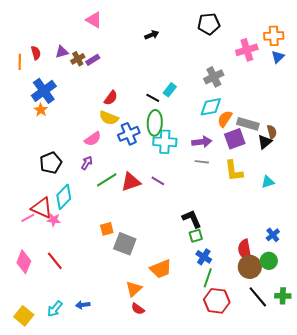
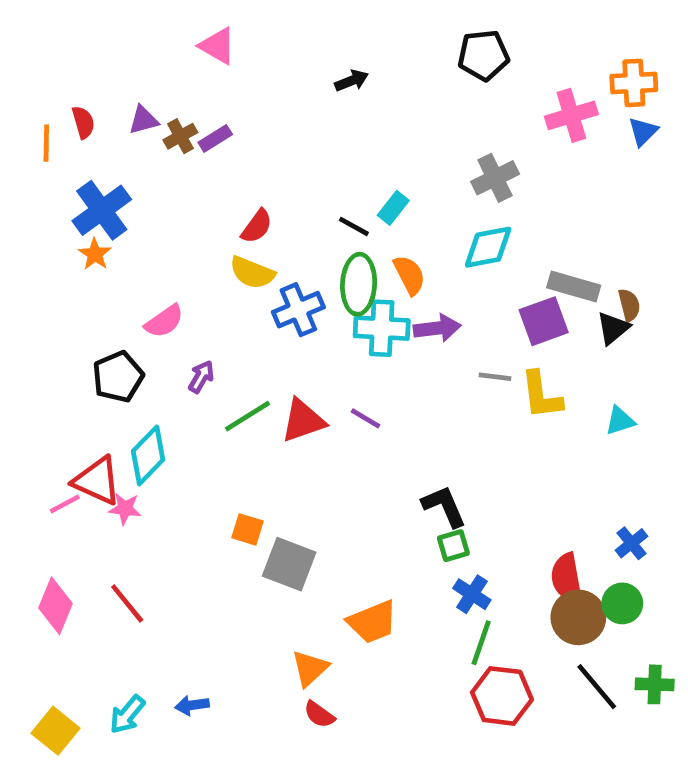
orange semicircle: (225, 119) -> (409, 275), moved, turned 120
pink semicircle: (93, 139) -> (164, 321), moved
purple arrow: (202, 142) -> (437, 328), moved
gray line: (202, 162) -> (495, 377), moved
orange square: (107, 229) -> (248, 529), turned 32

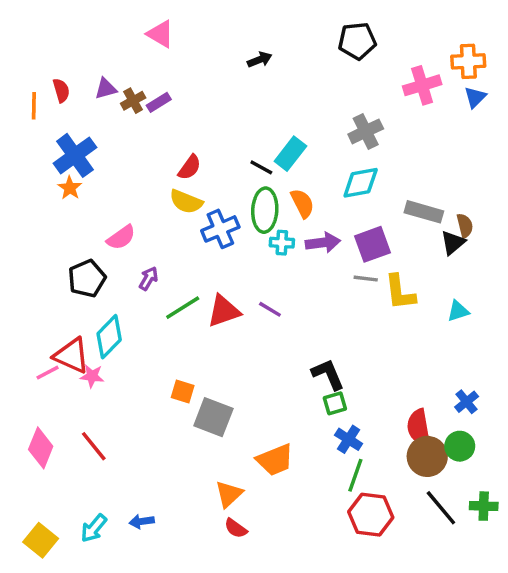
cyan rectangle: (393, 208) -> (290, 154), size x1.4
purple square: (544, 321) -> (373, 244), moved
cyan cross: (382, 328) -> (282, 243), size x0.6

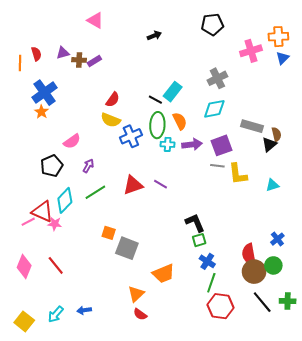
brown cross: (133, 101) -> (79, 60), turned 32
green line: (183, 308) -> (95, 192), moved

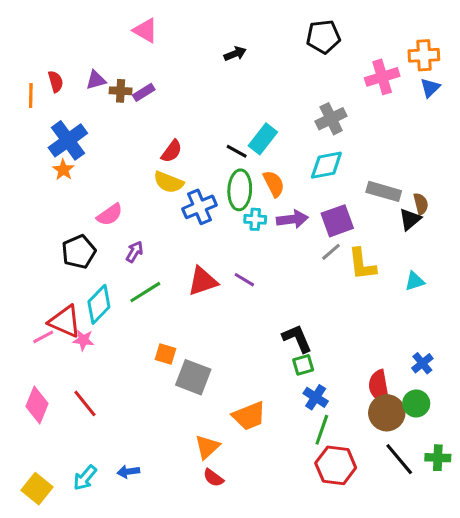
gray line: (217, 166) -> (331, 252), turned -48

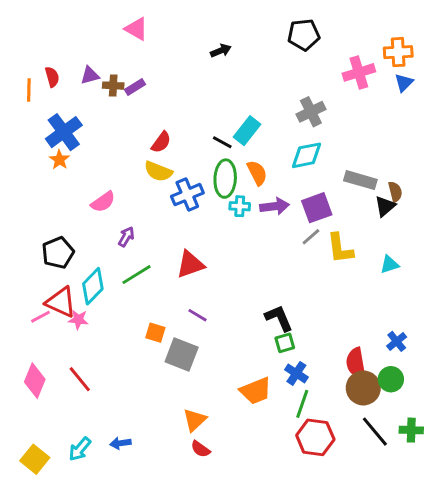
black pentagon: (79, 252) -> (58, 253), moved
purple line: (244, 280) -> (198, 315), moved
orange trapezoid: (249, 416) -> (256, 391), moved

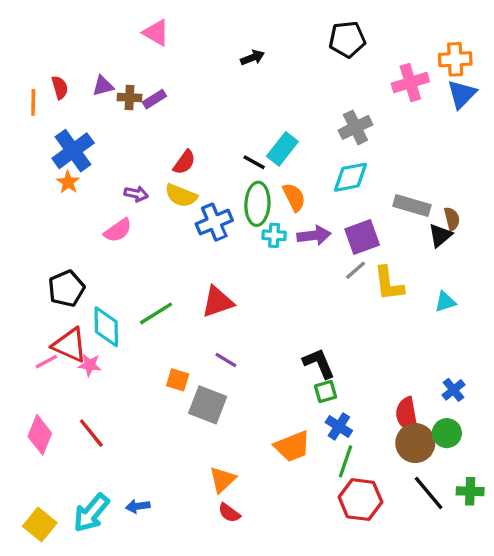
blue triangle: (404, 83) -> (462, 94), size x1.4
purple arrow: (126, 237) -> (136, 194), moved, turned 72
cyan diamond: (93, 286) -> (106, 327), turned -45
cyan arrow: (80, 449) -> (91, 513), size x1.4

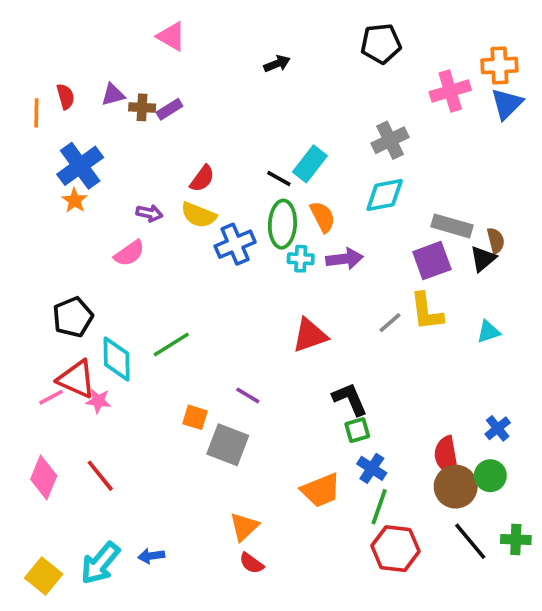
purple square: (362, 237) -> (432, 261), moved
gray line: (355, 270) -> (390, 323), moved
red triangle: (218, 302) -> (310, 335), moved

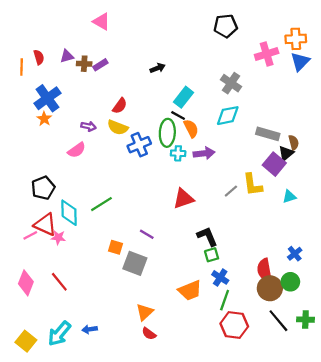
black arrow: (277, 64) -> (158, 68), moved
gray cross: (390, 140) -> (231, 83), turned -30
black line: (279, 179) -> (178, 116), moved
purple square: (432, 261) -> (274, 164), moved, turned -30

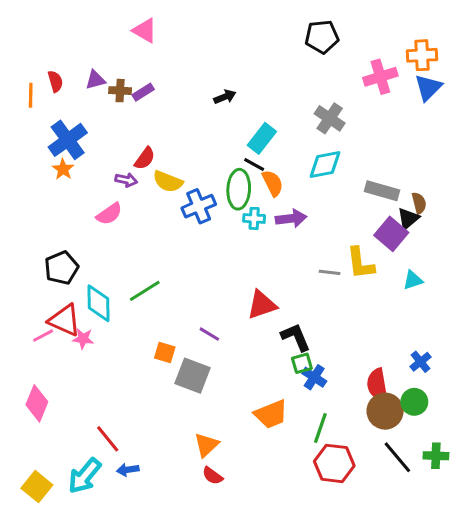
red semicircle: (120, 106) -> (145, 158), moved
gray line: (231, 191) -> (330, 272), turned 48
red triangle: (183, 199) -> (262, 305), moved
blue cross: (220, 277) -> (314, 377), moved
red line: (59, 282) -> (108, 439), moved

